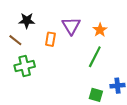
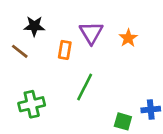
green line: (95, 57) -> (85, 87), moved
green cross: (25, 66) -> (32, 104), moved

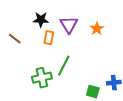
black star: (34, 26) -> (41, 20), moved
green cross: (32, 104) -> (42, 78), moved

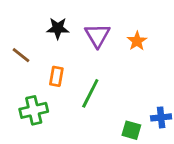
orange rectangle: (49, 38) -> (56, 76), moved
green cross: (42, 78) -> (34, 110), moved

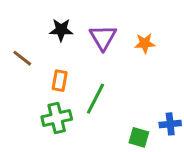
orange star: (137, 41) -> (145, 43), turned 30
green cross: (34, 110) -> (57, 118), moved

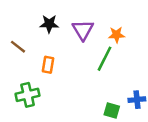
green line: (95, 99) -> (104, 59), moved
green cross: (57, 118) -> (28, 95), moved

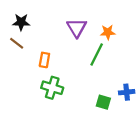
black star: (49, 24) -> (21, 22), moved
green cross: (28, 95) -> (52, 88), moved, turned 30

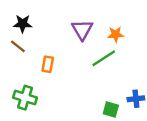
green line: (97, 54) -> (104, 58), turned 30
green cross: (52, 88) -> (25, 98), moved

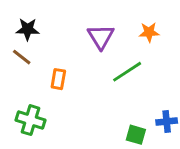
orange star: (116, 34) -> (149, 32), moved

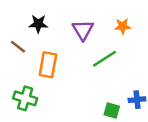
black star: (28, 29) -> (38, 24), moved
orange rectangle: (58, 79) -> (48, 65), size x1.5

